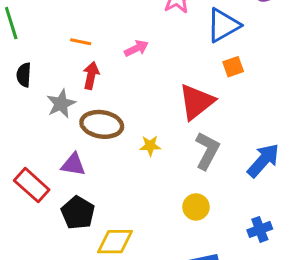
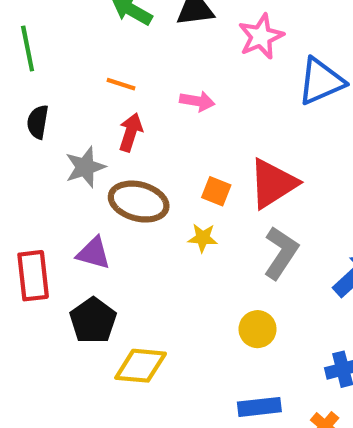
pink arrow: (136, 48) -> (197, 101), turned 30
orange square: (233, 67) -> (216, 191), moved, turned 35
red rectangle: (32, 185) -> (33, 276), turned 36

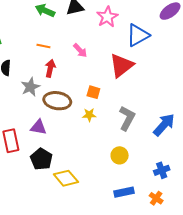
pink arrow: (197, 101) -> (80, 50), turned 42
red triangle: (273, 184) -> (121, 65), moved
yellow diamond: (141, 366) -> (66, 178), turned 50

